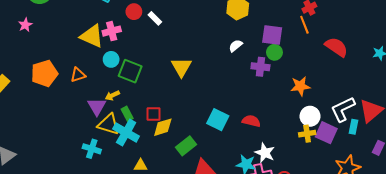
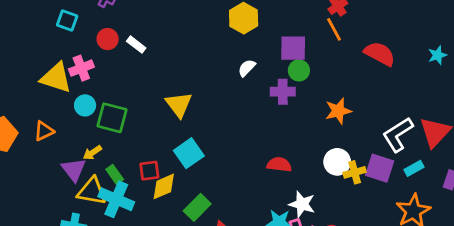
white circle: (310, 116) -> (337, 162), moved
cyan square: (218, 120) -> (189, 153), moved, turned 35
cyan rectangle: (354, 127) -> (414, 168), moved, turned 56

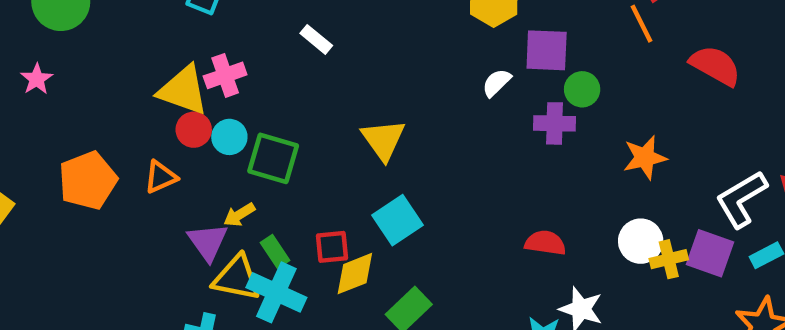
red circle: (108, 39) -> (194, 130), moved
purple square: (293, 48) -> (547, 50), moved

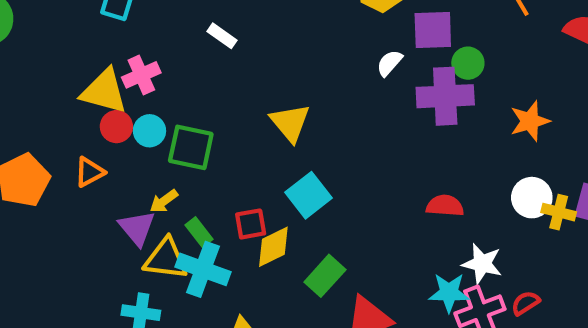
purple cross: (555, 123) -> (445, 96), size x1.5
yellow cross: (669, 259) -> (559, 212), turned 32

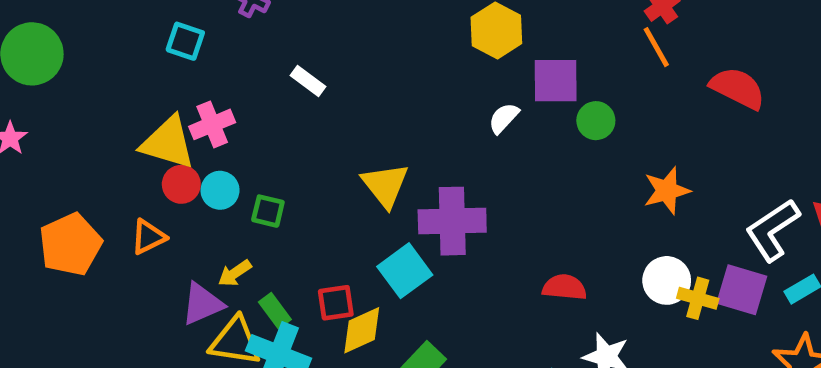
purple cross: (445, 96) -> (452, 221), moved
green square: (191, 147) -> (268, 211), size x0.6
purple triangle: (137, 228) -> (202, 304), turned 45

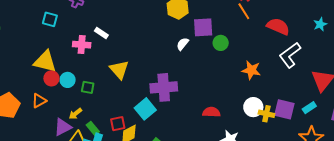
pink cross: (212, 124) -> (82, 45), moved, turned 30
yellow triangle: (385, 185) -> (119, 70), moved
orange star: (667, 191) -> (251, 70), turned 30
white L-shape: (772, 230) -> (290, 55), moved

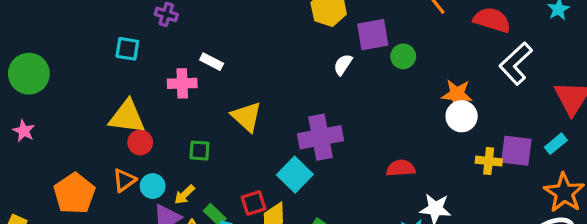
cyan circle: (68, 80) -> (153, 186), moved
white circle: (253, 107) -> (462, 116), moved

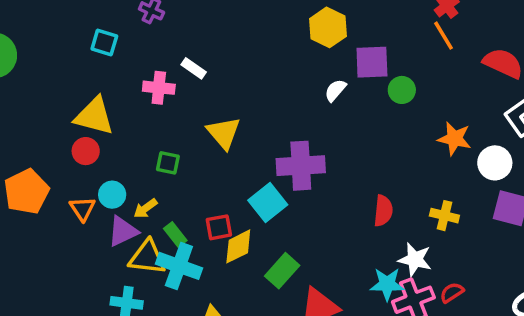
white circle: (462, 116) -> (495, 163), moved
red circle: (140, 142) -> (86, 151), moved
yellow cross: (489, 161) -> (444, 216), moved
red semicircle: (401, 168) -> (383, 211), turned 92
orange triangle: (124, 180) -> (82, 209), moved, turned -35

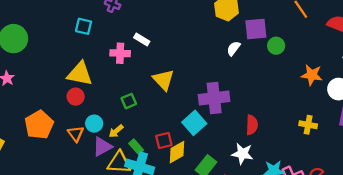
green square: (168, 163) -> (129, 101), turned -32
red semicircle: (383, 211) -> (252, 125), moved
white star: (415, 259) -> (242, 154), moved

